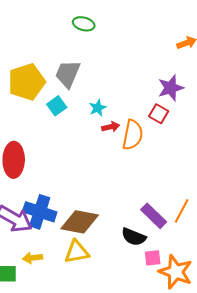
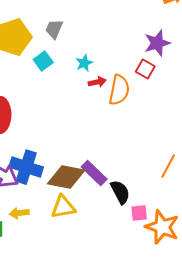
gray trapezoid: (68, 74) -> (54, 29), size x0.7
purple rectangle: (154, 216) -> (94, 173), moved
black semicircle: (134, 237) -> (120, 192), turned -140

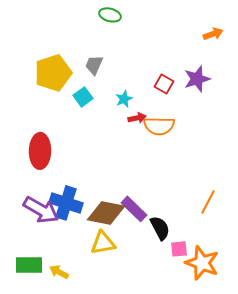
red square: (145, 69) -> (164, 84), moved
orange semicircle: (119, 90) -> (159, 126), turned 80
yellow arrow: (19, 213) -> (59, 272), moved, turned 36

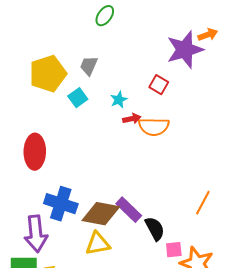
green ellipse: (110, 15) -> (105, 16), turned -70
purple star: (197, 79) -> (185, 50), moved, size x1.4
purple arrow: (41, 210) -> (36, 234), moved, turned 54

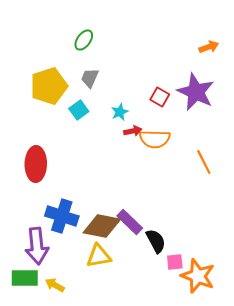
green ellipse: (105, 16) -> (84, 40), moved
purple star: (185, 50) -> (196, 92), moved, turned -30
orange line: (203, 203) -> (204, 162), moved, turned -55

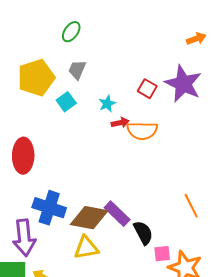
orange line: (204, 162) -> (191, 206), moved

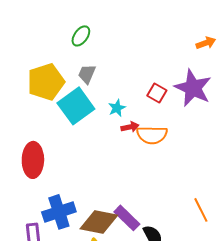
cyan square: (66, 102) -> (76, 106), size x1.8
blue cross: (49, 208) -> (59, 212), turned -36

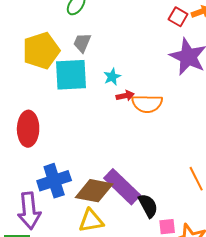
red square: (157, 93) -> (178, 17), moved
cyan square: (76, 106) -> (71, 75), turned 33
purple rectangle: (127, 218) -> (122, 187), size x1.4

